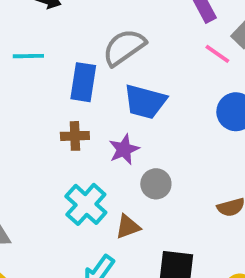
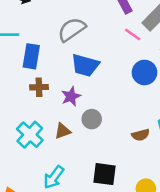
blue rectangle: (83, 82) -> (31, 56), moved
cyan cross: (86, 204) -> (30, 135), moved
brown triangle: (128, 227) -> (63, 131), moved

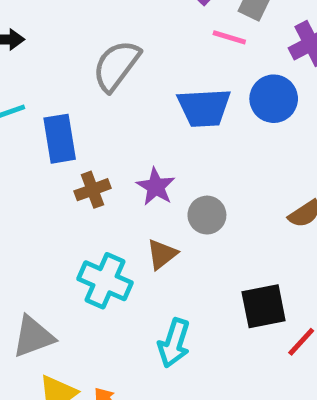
blue trapezoid: (85, 65) -> (204, 108), moved

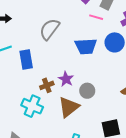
brown cross: (92, 190) -> (47, 85), moved
brown triangle: (162, 254) -> (69, 107), size x1.6
cyan cross: (105, 281) -> (32, 106), moved

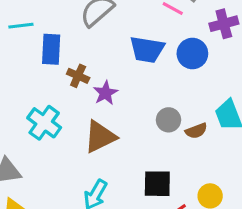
brown cross: (47, 85) -> (78, 76), moved, turned 32
gray circle: (87, 91) -> (168, 120), moved

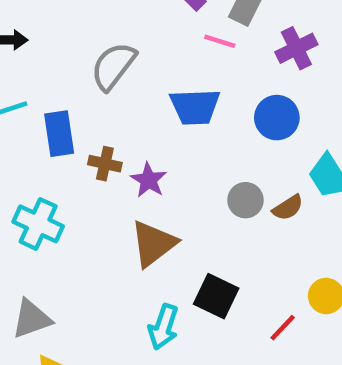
blue circle: (192, 54) -> (277, 118), moved
cyan cross: (44, 123) -> (38, 224), moved
black square: (157, 184) -> (216, 296), moved, turned 36

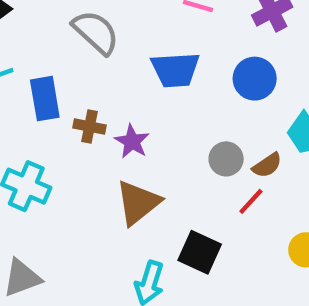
gray semicircle: (113, 66) -> (96, 32), turned 96
red line: (283, 328) -> (251, 201), moved

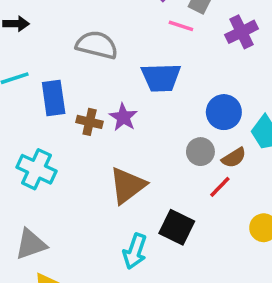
gray semicircle: (96, 32) -> (97, 45), turned -30
blue circle: (255, 79) -> (224, 112), moved
purple star: (132, 142) -> (123, 117), moved

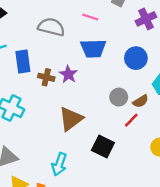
pink line: (181, 26) -> (90, 17), moved
blue circle: (224, 112) -> (136, 58), moved
cyan arrow: (135, 251) -> (59, 164), moved

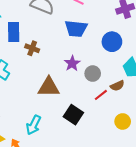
purple star: (68, 74) -> (72, 63), moved
brown semicircle: (141, 101) -> (117, 86), moved
brown triangle: (71, 119) -> (49, 87), turned 30

